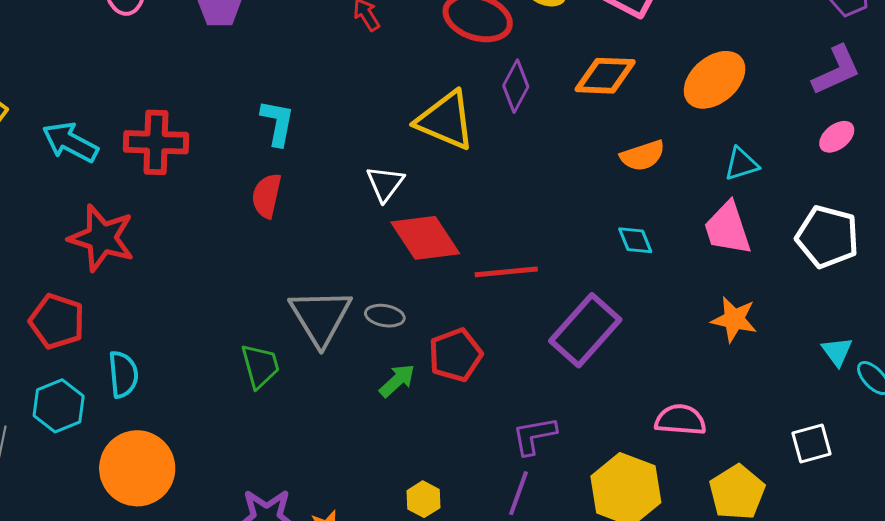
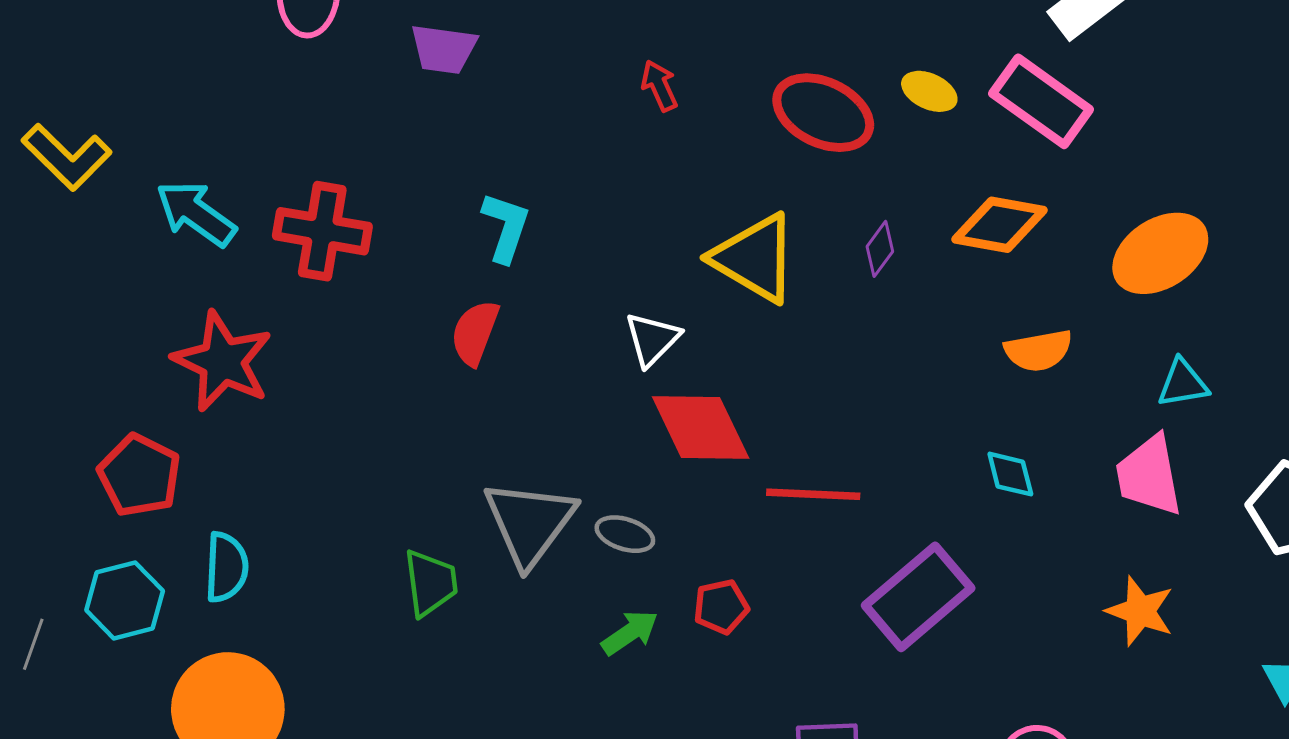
purple diamond: (516, 86) -> (880, 249), moved, size x0.7
red pentagon: (455, 355) -> (721, 607), size x0.7

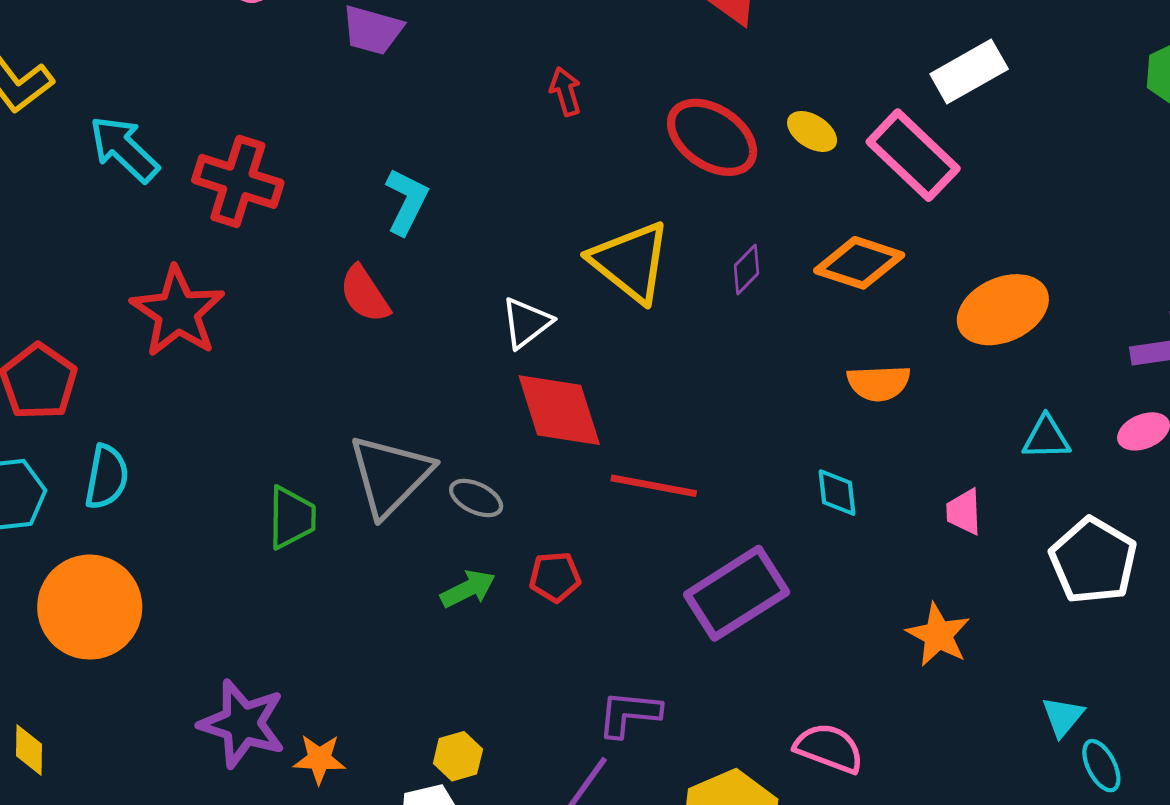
red semicircle: (475, 333) -> (365, 294), turned -62
red star: (223, 361) -> (178, 312), moved
cyan triangle: (1183, 383) -> (1046, 438), moved
pink trapezoid: (1149, 475) -> (964, 512), size x0.6

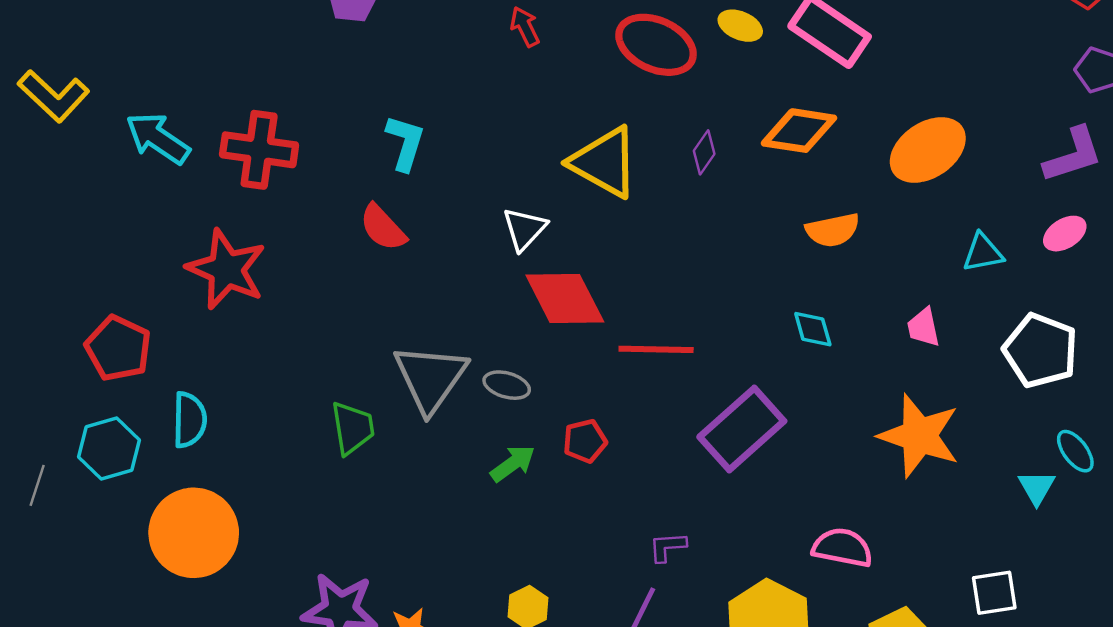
orange star: (938, 635) -> (919, 436), size x1.5
purple L-shape: (629, 714) -> (667, 547), size x0.7
cyan ellipse: (1101, 766) -> (1075, 451), moved

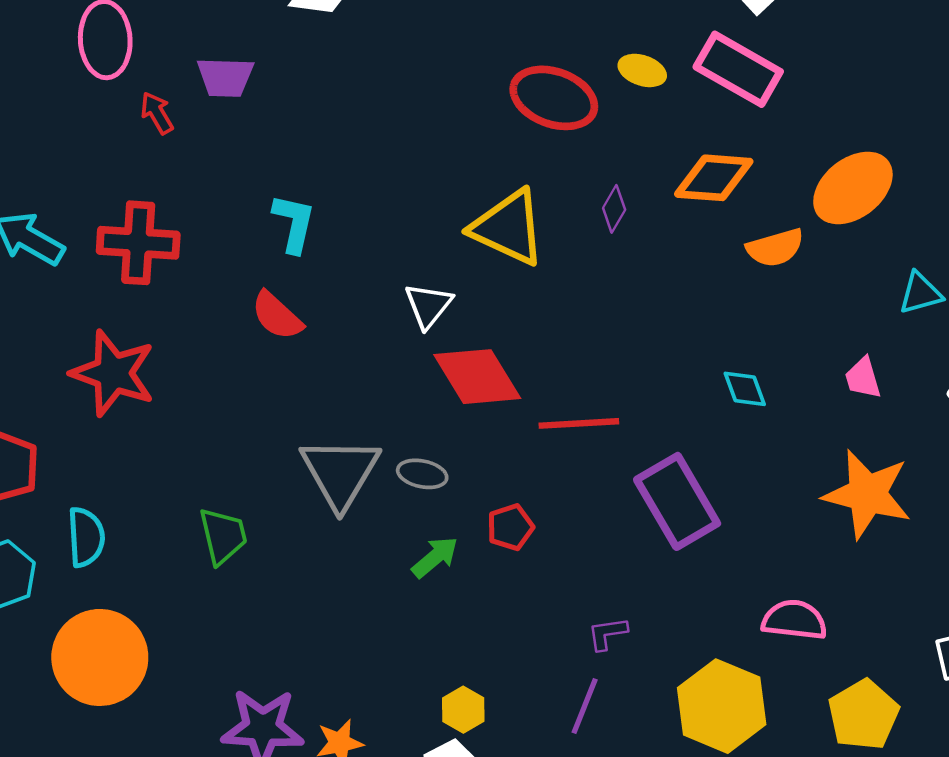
red arrow: (525, 27) -> (157, 113), moved
orange semicircle: (833, 230) -> (775, 248), moved
green trapezoid: (353, 428) -> (223, 536), moved
purple rectangle: (742, 429) -> (677, 501), turned -74

